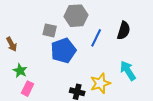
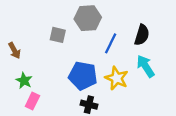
blue pentagon: (63, 51) -> (83, 76), moved, turned 30
cyan arrow: (128, 71) -> (145, 66), moved
yellow star: (100, 83) -> (117, 78), moved, turned -30

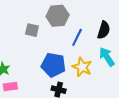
pink rectangle: (32, 101) -> (10, 87), turned 56

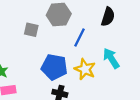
black semicircle: (104, 30) -> (108, 17), moved

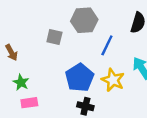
blue pentagon: (54, 67) -> (79, 78), turned 30

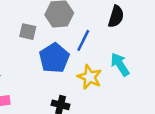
blue pentagon: (79, 78) -> (54, 58), moved

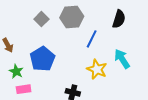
gray square: (28, 32) -> (41, 19), moved, turned 32
blue pentagon: (54, 58) -> (42, 59), moved

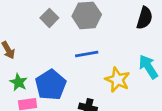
blue line: (92, 39) -> (87, 54), moved, turned 54
blue pentagon: (42, 59) -> (51, 85), moved

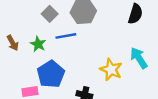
blue line: (87, 54) -> (66, 36), moved
green star: (19, 82) -> (38, 44), moved

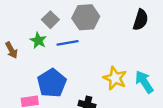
green star: (38, 44) -> (38, 40), moved
cyan arrow: (139, 58) -> (144, 82), moved

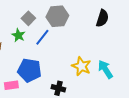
blue line: (68, 43) -> (42, 37), turned -42
blue pentagon: (52, 83) -> (29, 70), turned -30

